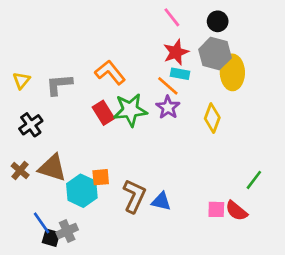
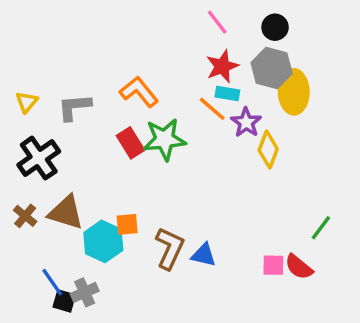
purple star: (168, 107) -> (246, 122), moved
black cross: (31, 125) -> (39, 158), size x1.4

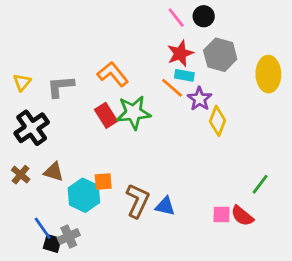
black circle: (275, 27) -> (204, 16), moved
yellow ellipse: (294, 92) -> (268, 74), moved
brown triangle: (66, 212) -> (54, 172), size x0.7

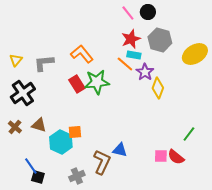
yellow ellipse: (268, 74) -> (195, 54), turned 60
brown L-shape: (138, 201) -> (102, 162), moved
gray cross: (69, 237) -> (77, 176), moved

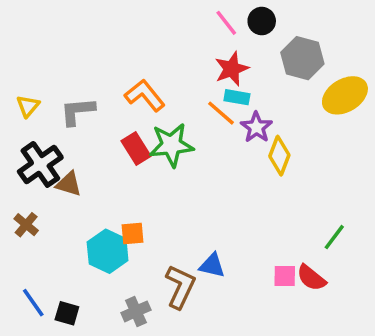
gray hexagon: (160, 40) -> (302, 58), moved
brown triangle: (39, 125) -> (69, 184), moved
blue line: (31, 166) -> (33, 303), moved

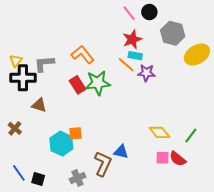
purple star: (256, 127) -> (146, 73), turned -30
yellow diamond: (279, 156) -> (160, 132), moved, turned -60
black cross: (40, 164) -> (23, 78), moved, turned 35

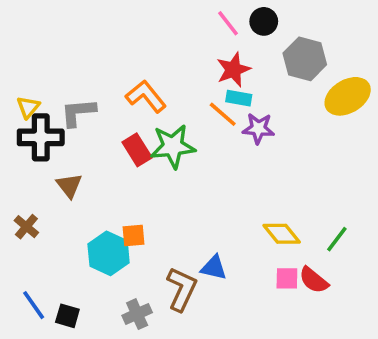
brown triangle: (39, 105) -> (69, 186), turned 35

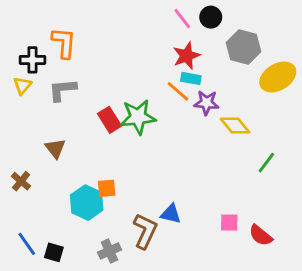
orange L-shape: (146, 96) -> (64, 43), moved, turned 44
black cross: (41, 137) -> (32, 60), moved, size x0.7
yellow diamond: (282, 234) -> (235, 126), moved
green line: (337, 239) -> (266, 163), moved
red semicircle: (314, 280) -> (261, 235), moved

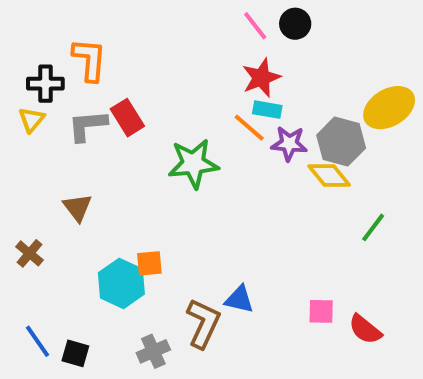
gray hexagon: (244, 47) -> (341, 142), moved
red rectangle: (109, 120) -> (127, 118), moved

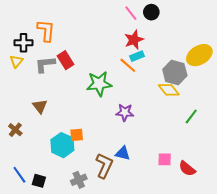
cyan rectangle: (267, 110) -> (137, 56), turned -32
purple star: (289, 144) -> (125, 112), moved

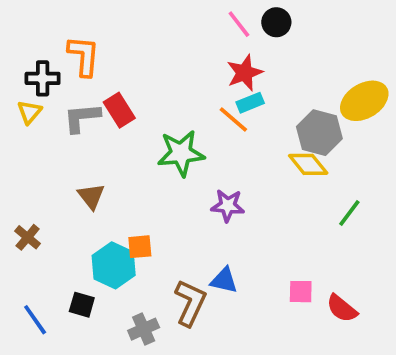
brown triangle: (40, 106) -> (91, 196), moved
black square: (39, 181) -> (82, 305), moved

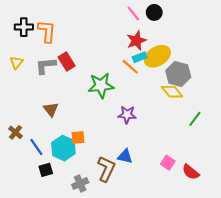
black cross: (43, 78) -> (24, 27), moved
yellow ellipse: (364, 101) -> (157, 56), moved
pink square: (301, 292) -> (168, 163), turned 32
black square: (82, 305) -> (46, 170), turned -32
blue line: (35, 320) -> (36, 147), moved

